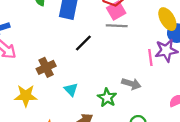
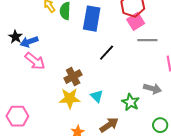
gray line: (117, 26) -> (147, 40), moved
yellow star: (26, 96) -> (70, 98), moved

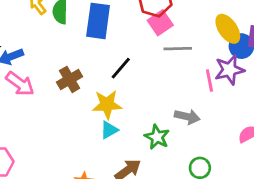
brown cross: (73, 77) -> (70, 79), moved
cyan triangle: (97, 96) -> (109, 130), turned 48
yellow star: (70, 98) -> (107, 105), moved

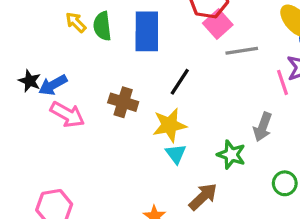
brown cross: (70, 79) -> (123, 102), turned -35
gray arrow: (187, 117) -> (263, 127), turned 105
cyan triangle: (109, 130) -> (176, 154), turned -30

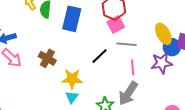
black line: (180, 82) -> (99, 56), moved
pink line: (282, 82) -> (133, 67), moved
gray arrow: (263, 127) -> (128, 93), size x1.4

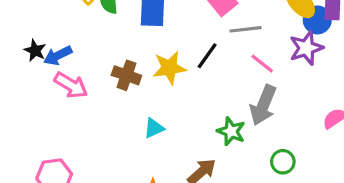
pink line: (133, 67) -> (262, 64), turned -35
yellow star: (72, 79) -> (169, 68), moved
cyan triangle: (72, 97) -> (154, 128), moved, turned 40

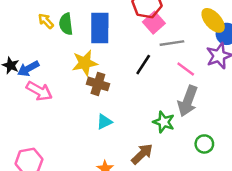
yellow star: (169, 68) -> (85, 63), moved
brown cross: (126, 75) -> (98, 84), moved

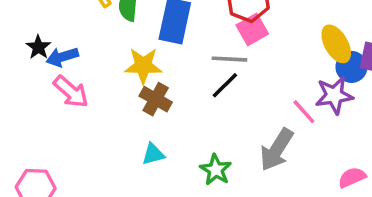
gray line: (172, 43) -> (229, 59), moved
pink line: (186, 69) -> (304, 112), moved
green star: (164, 122) -> (216, 170), moved

